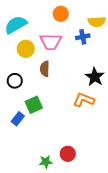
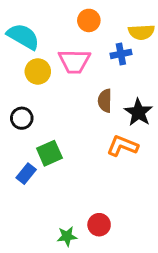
cyan semicircle: (16, 25) -> (23, 36), turned 60
brown semicircle: (45, 69) -> (105, 101), moved

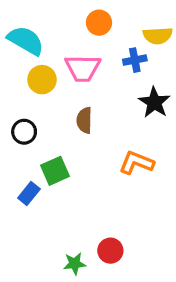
brown semicircle: (105, 101) -> (84, 120), moved
black star: (138, 112) -> (154, 102), moved

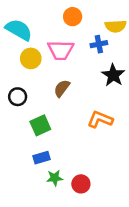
brown semicircle: (84, 120) -> (62, 88), turned 36
blue rectangle: (29, 194) -> (41, 158), moved, turned 35
green star: (75, 264) -> (55, 178), moved

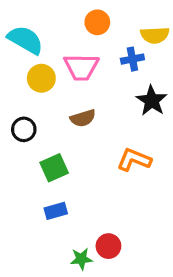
brown semicircle: (62, 88) -> (83, 118), turned -144
green star: (55, 178) -> (81, 259), moved

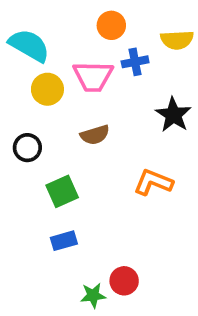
blue cross: (132, 59) -> (135, 62), moved

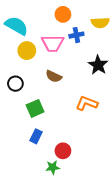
brown semicircle: (95, 135) -> (54, 76), turned 42
blue rectangle: (64, 241) -> (36, 136), turned -48
red circle: (124, 281) -> (63, 151), moved

